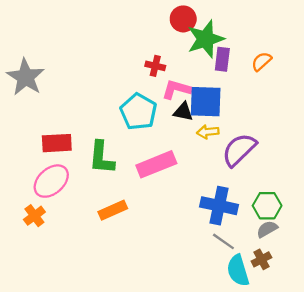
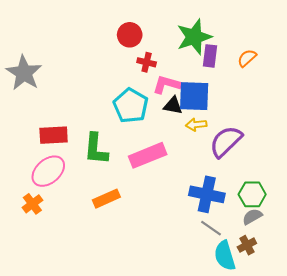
red circle: (183, 19) -> (130, 35), moved

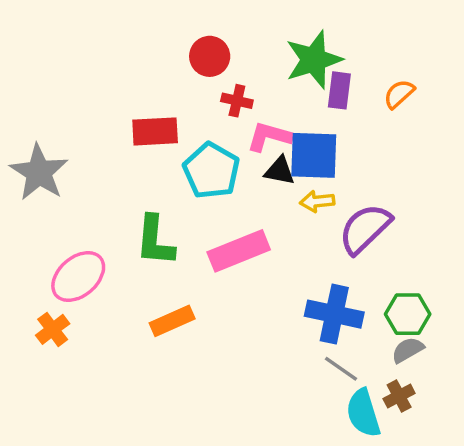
gray star: (24, 73) -> (39, 172), moved
red rectangle: (54, 135) -> (155, 131), moved

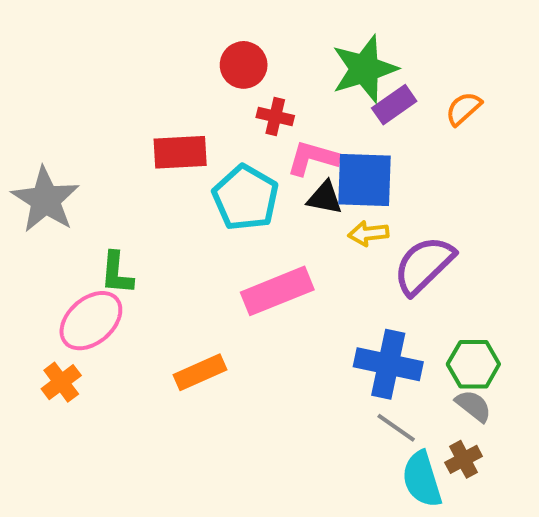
purple rectangle: (339, 90) -> (394, 105), turned 48
green L-shape: (155, 241) -> (117, 273), moved, size x0.7
gray semicircle: (408, 350) -> (473, 406), turned 68

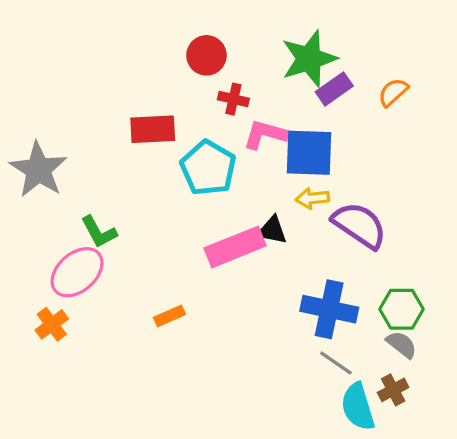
black triangle: (325, 198) -> (272, 230), moved
purple semicircle: (424, 265) -> (359, 225), turned 78
green L-shape: (117, 273) -> (99, 232), turned -33
orange rectangle: (200, 372) -> (169, 316), size x0.7

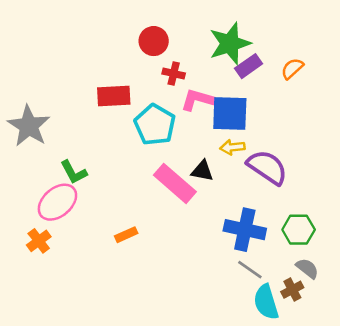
pink rectangle: (235, 247) -> (175, 183), turned 63
gray semicircle: (401, 344) -> (307, 268), moved

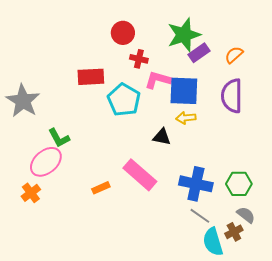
purple semicircle: (267, 167) -> (232, 96), moved, turned -124
pink rectangle: (175, 183) -> (140, 175), moved

